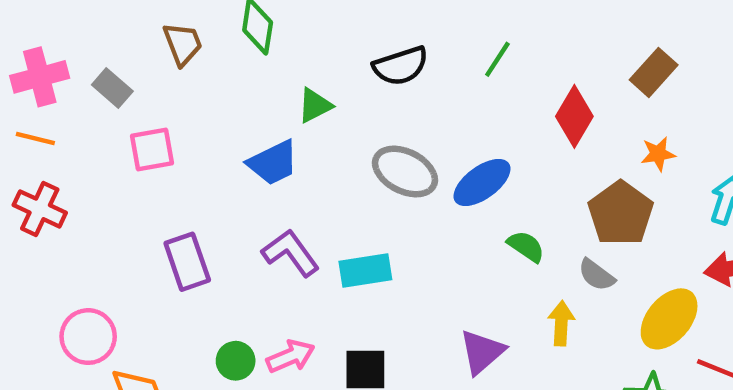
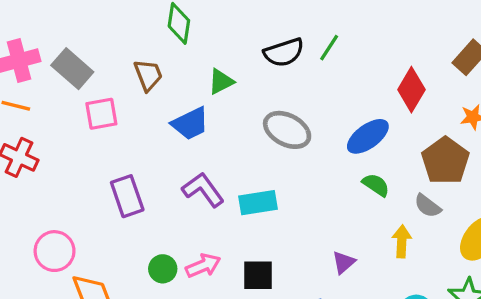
brown trapezoid: (183, 44) -> (148, 75), moved
green line: (497, 59) -> (329, 48), moved
gray rectangle: (112, 88) -> (72, 69), size x1.4
blue ellipse: (482, 183) -> (368, 136), moved
purple triangle: (482, 352) -> (344, 262), size x0.7

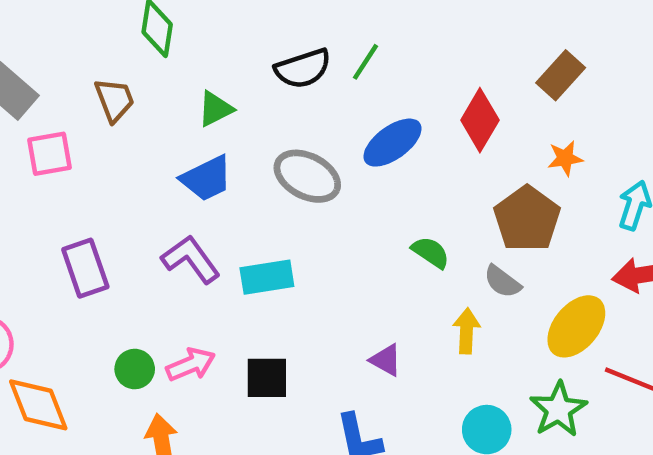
blue trapezoid: (190, 123) -> (206, 178), moved
blue ellipse: (368, 136) -> (393, 143), moved
purple triangle: (344, 262) -> (386, 360), turned -50

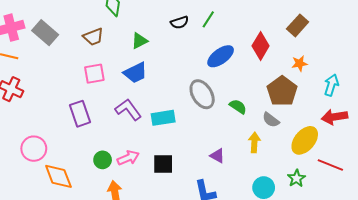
black semicircle: (303, 69) -> (180, 22), size x0.7
brown trapezoid: (114, 100) -> (93, 37), turned 90
pink square: (49, 154) -> (94, 74), moved
gray ellipse: (307, 176) -> (202, 94), moved, turned 32
green star: (558, 409) -> (296, 178), size x0.7

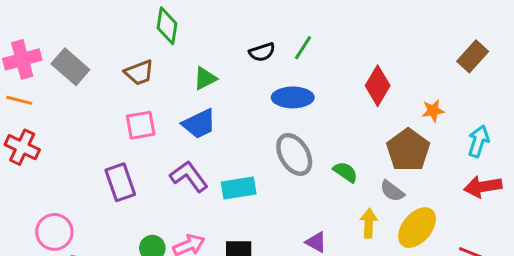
brown rectangle: (298, 25) -> (473, 56), moved
blue ellipse: (221, 56) -> (293, 97), moved, turned 36
yellow ellipse: (305, 140) -> (417, 228), moved

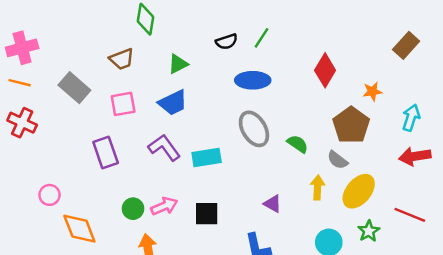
gray rectangle: (70, 67) -> (74, 88), moved
pink circle: (54, 232) -> (50, 195), size x0.7

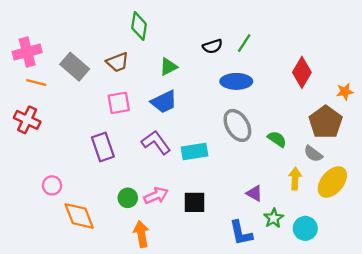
orange line: (20, 83) -> (36, 83), moved
gray rectangle: (74, 88) -> (75, 67), moved
green star: (369, 231) -> (274, 218), moved

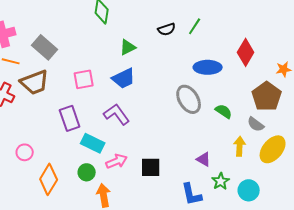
brown trapezoid: (118, 62) -> (35, 82), moved, size x1.4
blue ellipse: (236, 81) -> (208, 67), moved
cyan rectangle: (194, 151) -> (93, 143), moved, turned 35
green circle: (128, 198) -> (87, 172), moved
orange diamond: (79, 216) -> (49, 179), turned 52

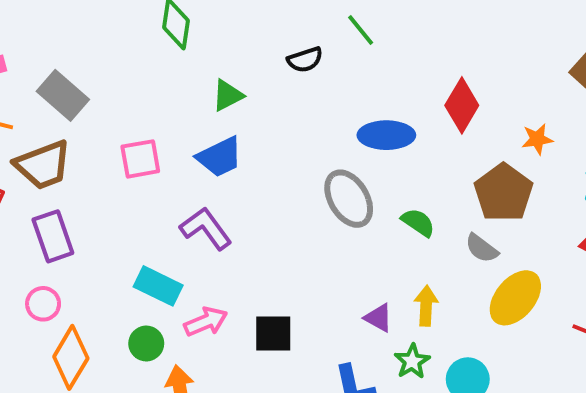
green line: (195, 26) -> (361, 30), moved, turned -72
purple rectangle: (70, 118) -> (53, 236), moved
yellow arrow: (240, 146) -> (426, 306), moved
pink circle: (25, 152) -> (43, 304), moved

